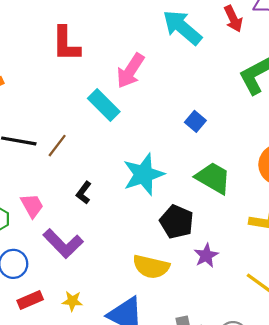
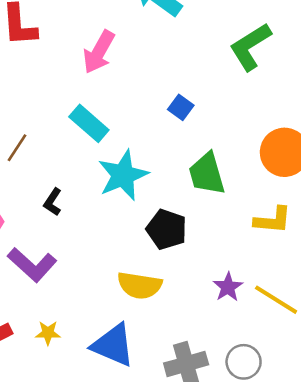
cyan rectangle: (104, 105) -> (89, 123), moved
green trapezoid: (213, 178) -> (207, 174), turned -132
purple star: (206, 256) -> (228, 287), moved

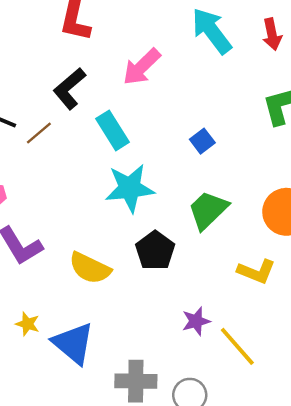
green trapezoid: (207, 174) -> (208, 210), turned 45
black L-shape: (53, 202) -> (69, 89), moved, size x1.6
yellow semicircle: (140, 285) -> (90, 268), moved
yellow star: (48, 333) -> (27, 324), moved

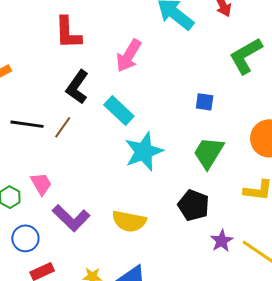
blue square: (202, 141) -> (205, 102), moved, turned -30
black pentagon: (155, 251) -> (194, 205), moved

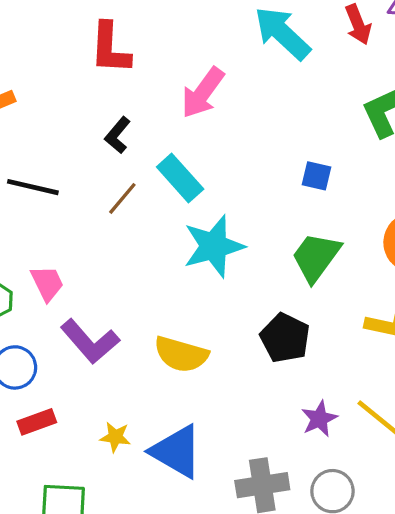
black L-shape: (77, 87) -> (118, 135), size x0.7
brown line: (63, 127) -> (122, 198), moved
purple star: (222, 241) -> (319, 419), moved

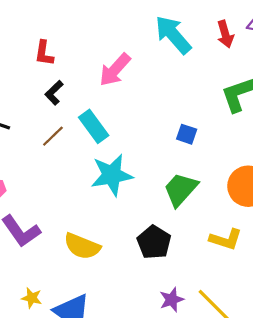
red L-shape: (110, 48) -> (44, 53), moved, size x0.7

